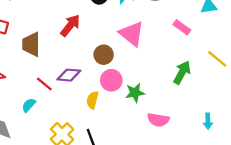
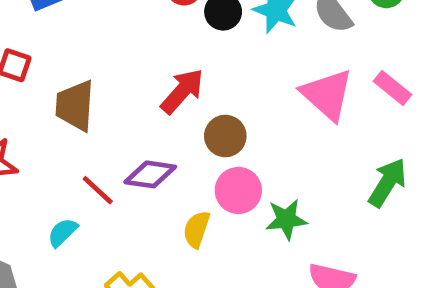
red arrow: (70, 26) -> (182, 91), moved
pink triangle: (132, 34) -> (327, 95), moved

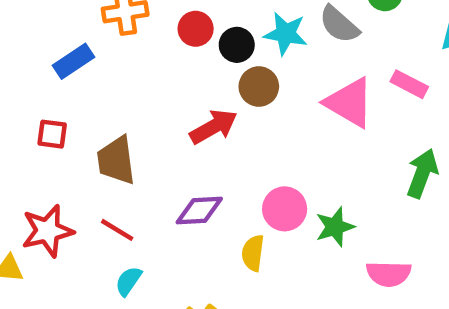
red arrow: (182, 91) -> (213, 127), turned 30
brown circle: (225, 136) -> (259, 87), moved
red line: (98, 190) -> (117, 230), moved

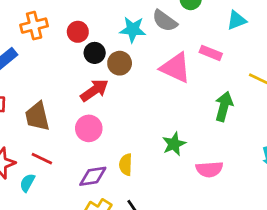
black circle: (237, 45) -> (95, 53), moved
pink circle: (285, 209) -> (89, 128), moved
purple diamond: (199, 210) -> (93, 176), moved
cyan semicircle: (128, 281) -> (27, 183), moved

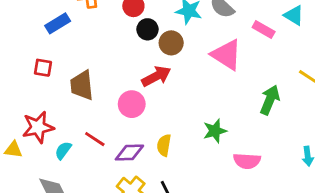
cyan triangle: (237, 20) -> (294, 15), turned 45
pink rectangle: (211, 53) -> (264, 29), moved
red arrow: (94, 90) -> (156, 76), moved
red line: (42, 159) -> (95, 139), moved

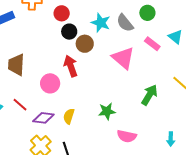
red arrow: (156, 76) -> (71, 66), turned -90

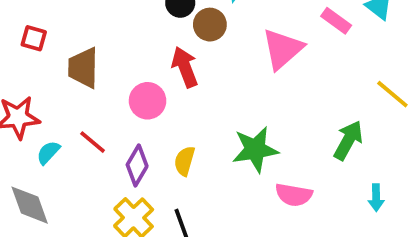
pink triangle: (123, 58) -> (282, 49), turned 40
green arrow: (149, 95) -> (348, 140), moved
green star: (107, 111) -> (255, 149), size x1.4
purple diamond: (43, 118) -> (137, 165), turned -65

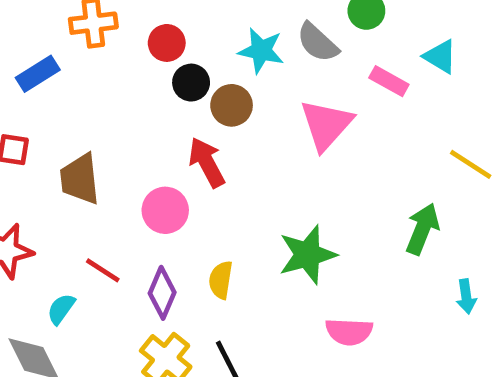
cyan semicircle: (48, 153) -> (61, 309), moved
pink semicircle: (294, 195) -> (349, 332), moved

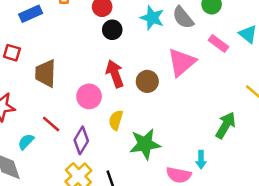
brown circle: (232, 105) -> (147, 81), moved
green star: (307, 255) -> (145, 144), moved
yellow semicircle: (221, 280) -> (116, 120), moved
cyan arrow: (466, 296) -> (201, 160), moved

